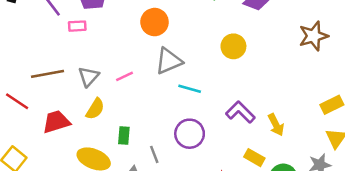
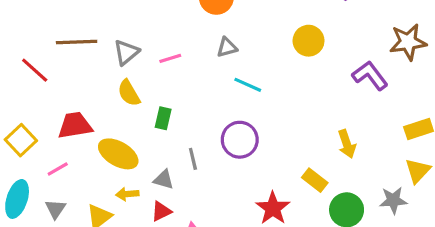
gray triangle: (169, 61) -> (227, 47), size x0.6
yellow semicircle: (95, 109) -> (129, 93), turned 110
purple L-shape: (240, 112) -> (370, 76), moved
red trapezoid: (56, 122) -> (75, 125), moved
green rectangle: (124, 135) -> (163, 118), moved

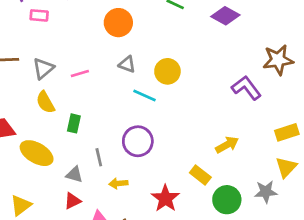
yellow circle: (309, 41) -> (167, 71), moved
gray triangle: (227, 47) -> (127, 64), turned 36
yellow arrow: (347, 144) -> (227, 145), turned -100
yellow arrow: (127, 194) -> (118, 183), moved

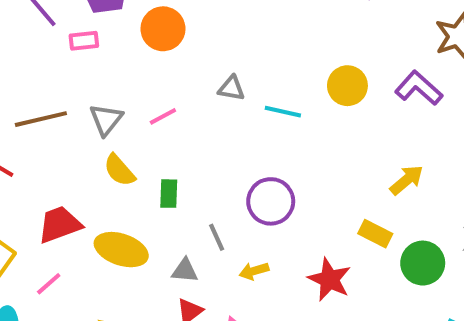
orange circle: (118, 23) -> (163, 29), moved
yellow circle: (167, 71) -> (347, 86), moved
cyan line: (144, 95) -> (283, 112), moved

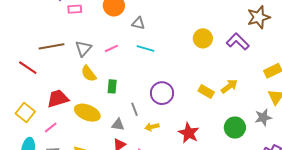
gray triangle: (232, 88) -> (138, 23), moved
cyan line: (283, 112) -> (145, 49), moved
yellow rectangle: (375, 234) -> (206, 92), moved

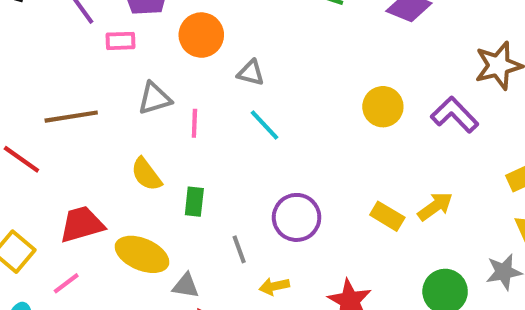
gray triangle: (83, 48) -> (155, 98), moved, turned 30
pink line: (111, 48) -> (194, 123), turned -64
cyan line: (145, 49) -> (264, 125), turned 30
gray triangle: (118, 125) -> (186, 286), moved

